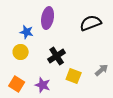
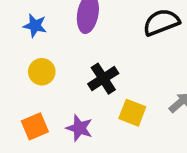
blue star: (27, 32) -> (35, 26), moved
orange square: (17, 84) -> (35, 126), turned 35

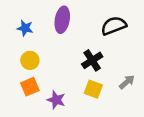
black cross: (103, 79) -> (92, 60), moved
orange square: (35, 126) -> (30, 87), moved

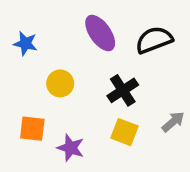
purple ellipse: (62, 20) -> (100, 33), moved, turned -45
yellow circle: (30, 60) -> (60, 83), moved
orange square: (30, 87) -> (32, 129), turned 30

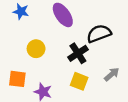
black semicircle: (154, 40) -> (99, 34), moved
blue star: (25, 43) -> (21, 11), moved

